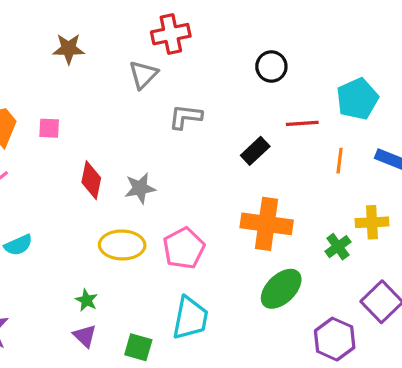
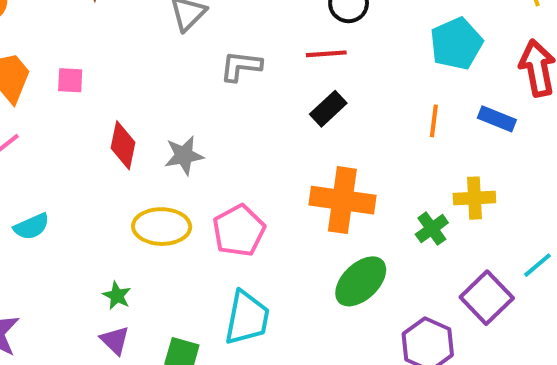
red line: (302, 123) -> (326, 54), moved

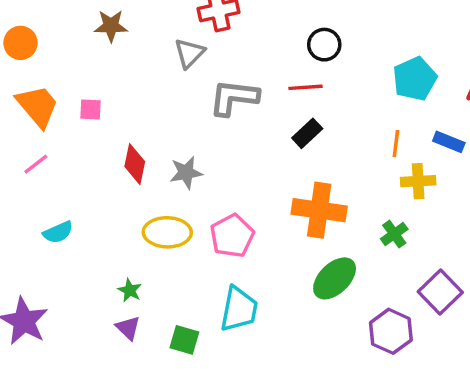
gray L-shape: (241, 66) -> (234, 98), size x1.4
yellow cross: (474, 198) -> (418, 181), moved

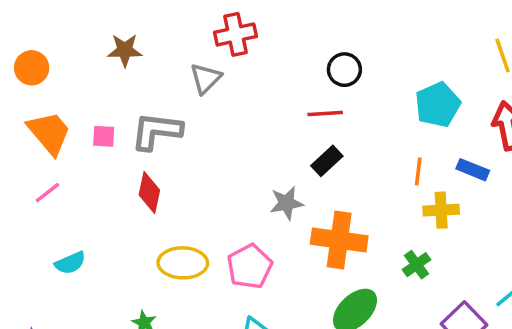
gray L-shape: (234, 98) -> (156, 131), moved
gray star: (186, 173) -> (286, 203), moved

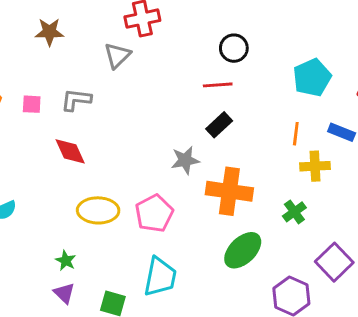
gray L-shape: (156, 131) -> (76, 100), size x0.7
red diamond: (149, 193) -> (70, 151), turned -36

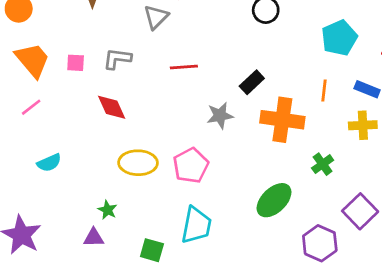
red line: (218, 85) -> (184, 67), moved
yellow cross: (315, 166) -> (363, 125), moved
orange cross: (229, 191) -> (282, 120), moved
purple triangle: (64, 293) -> (94, 238), moved, turned -45

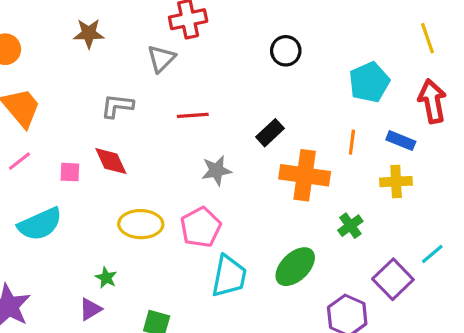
pink square: (76, 63) -> (70, 172), moved
gray star: (220, 116) -> (216, 171), moved
cyan semicircle: (49, 163) -> (40, 224), size x1.6
cyan trapezoid: (196, 225) -> (229, 276), moved
purple triangle: (94, 238) -> (90, 309), turned -30

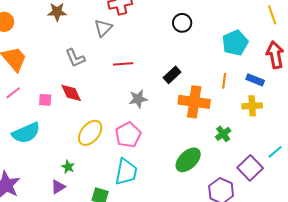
gray L-shape: (117, 106) -> (75, 58), turned -120
yellow ellipse: (141, 224) -> (90, 133), turned -52
cyan trapezoid: (229, 276) -> (126, 172), moved

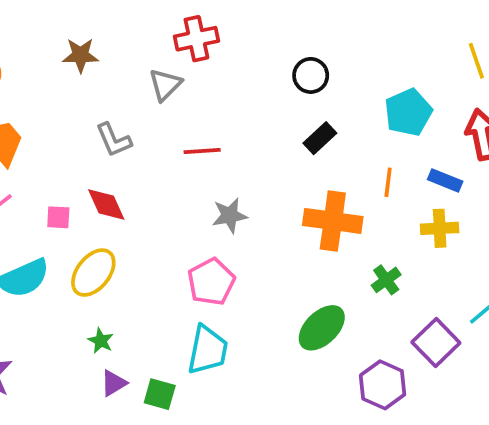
black rectangle: (172, 75) -> (320, 138), moved
yellow ellipse: (90, 133) -> (93, 273), moved
purple triangle: (58, 187) -> (114, 383), moved

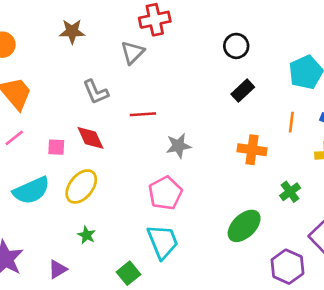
red line: (202, 151) -> (143, 114), moved
orange cross: (333, 221) -> (252, 150), size x0.7
cyan trapezoid: (208, 350) -> (163, 242), turned -33
purple triangle: (114, 383) -> (58, 269), moved
green square: (160, 394) -> (129, 273), turned 35

